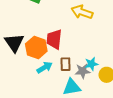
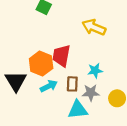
black triangle: (14, 43) -> (16, 81), moved
cyan star: (91, 64) -> (95, 71), moved

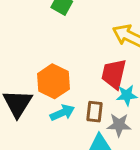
red trapezoid: (61, 56) -> (114, 74), moved

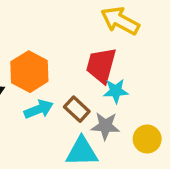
brown rectangle: (94, 112) -> (77, 109), turned -55

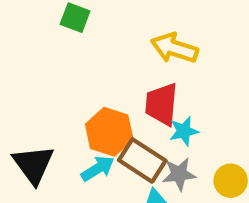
orange hexagon: (29, 72) -> (109, 132), moved
brown rectangle: (77, 109) -> (142, 160), size x1.5

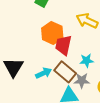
red trapezoid: (162, 104) -> (63, 45), moved
orange hexagon: (109, 132) -> (52, 33), moved

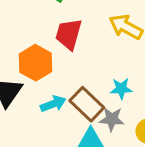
orange hexagon: (52, 33) -> (36, 63), moved
red trapezoid: (63, 45) -> (69, 34), moved

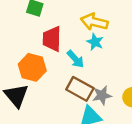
cyan star: (121, 89) -> (95, 42), moved, turned -30
cyan arrow: (53, 104) -> (75, 59), moved, turned 84

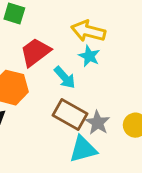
red trapezoid: (52, 39) -> (35, 52), turned 52
gray star: (102, 95) -> (98, 123), turned -30

